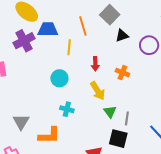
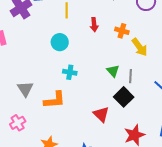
yellow arrow: (98, 91) -> (140, 47), moved
black square: (118, 139) -> (124, 97), turned 36

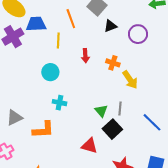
green triangle: (113, 71) -> (101, 111), moved
gray triangle: (25, 89) -> (14, 118), turned 36
red triangle: (101, 114) -> (89, 146), turned -30

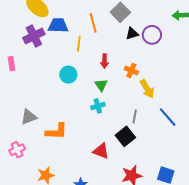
purple circle: (138, 34) -> (152, 35), moved
cyan cross: (59, 103) -> (98, 106), moved, turned -32
green triangle: (101, 111) -> (101, 85), moved
blue line: (152, 122) -> (168, 117), moved

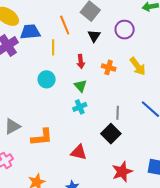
black triangle: (132, 34) -> (94, 36), moved, turned -32
yellow arrow: (147, 89) -> (138, 66), moved
red triangle: (101, 151) -> (79, 152), moved

